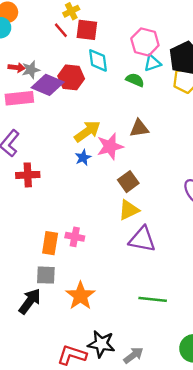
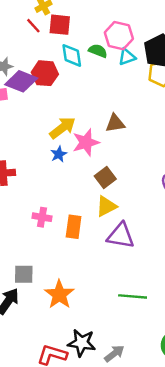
green semicircle: (135, 80) -> (98, 51), moved
pink cross: (75, 237) -> (42, 217), moved
orange rectangle: (50, 243) -> (74, 227), moved

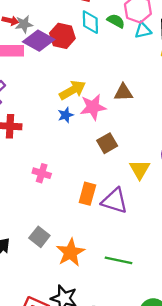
yellow triangle: (106, 206) -> (140, 169), moved, turned -40
orange rectangle: (74, 227) -> (87, 194), moved
gray square: (24, 274) -> (39, 237), moved, turned 30
orange star: (59, 294) -> (70, 252), moved

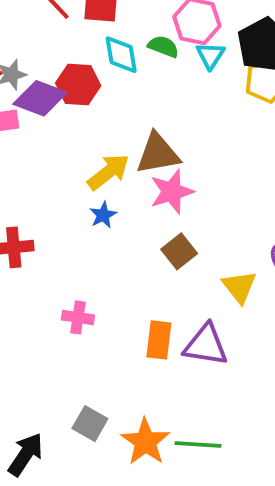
cyan triangle: (143, 30) -> (210, 55), turned -36
brown triangle: (123, 92) -> (158, 154), moved, size x1.4
pink star: (93, 107) -> (172, 192), moved
green line: (119, 260) -> (198, 445), moved

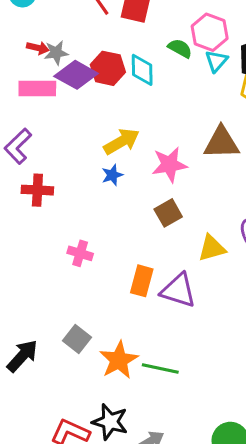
cyan diamond: (121, 55) -> (142, 70), moved
brown triangle: (158, 154) -> (221, 143), moved
yellow triangle: (239, 287) -> (212, 248), turned 44

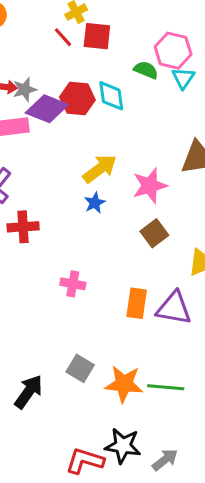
orange star: (119, 360) -> (124, 384), turned -30

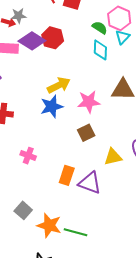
gray star: (25, 89) -> (19, 16), moved
cyan diamond: (111, 96) -> (100, 50), moved
blue star: (95, 203) -> (52, 106), size x1.6

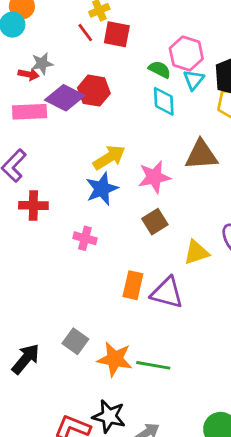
pink cross: (28, 156) -> (85, 238), moved

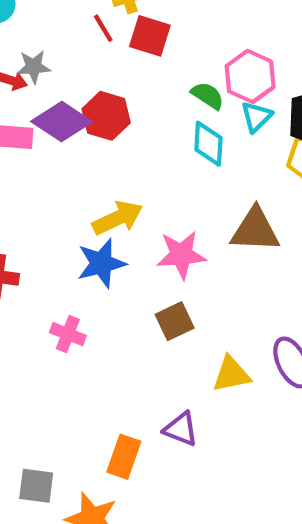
orange rectangle: (133, 285) -> (124, 457), moved
purple triangle: (167, 293) -> (181, 429), size x0.7
gray square: (75, 341) -> (36, 486), turned -35

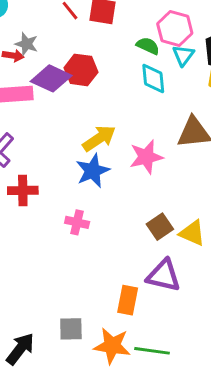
gray star: (34, 67) -> (27, 44), turned 30
brown square: (175, 321) -> (160, 227), moved
yellow triangle: (231, 374) -> (192, 233), turned 44
purple triangle: (181, 429) -> (164, 276), size x1.4

